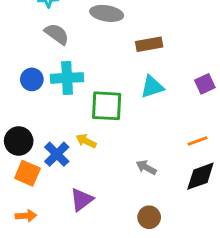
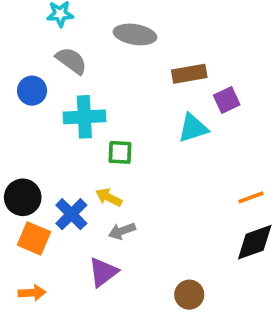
blue circle: (32, 79) -> (32, 91), moved
purple square: (205, 84) -> (227, 100), moved
green square: (107, 106) -> (120, 152), moved, size x0.6
gray arrow: (146, 167) -> (122, 231), moved, turned -48

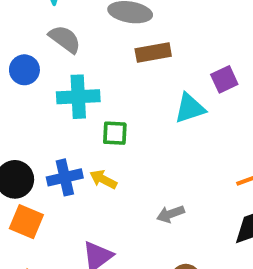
brown rectangle: (189, 74) -> (153, 53), moved
blue cross: (71, 214) -> (65, 177), moved, turned 32
gray arrow: (122, 231) -> (170, 214), moved

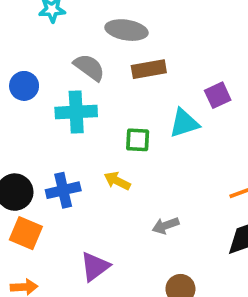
gray semicircle: (65, 39) -> (89, 67), moved
green square: (115, 133) -> (138, 140), moved
yellow arrow: (103, 179) -> (117, 181), moved

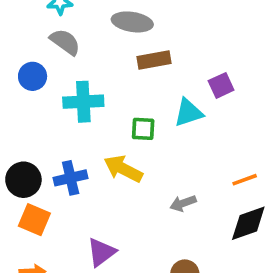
gray semicircle: (89, 67) -> (65, 42), moved
yellow arrow: (117, 181) -> (123, 169), size x1.5
gray arrow: (166, 226) -> (183, 203), moved

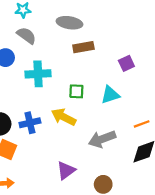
cyan triangle: (188, 113) -> (110, 95), moved
gray arrow: (183, 203) -> (102, 139), size x1.6
purple triangle: (101, 252) -> (66, 170), moved

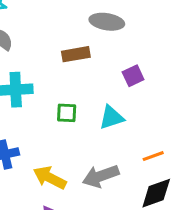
gray ellipse: (69, 23) -> (107, 22), moved
yellow arrow: (64, 117) -> (50, 178), moved

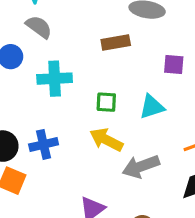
purple square: (133, 76) -> (174, 64), turned 30
yellow arrow: (50, 178) -> (106, 140), moved

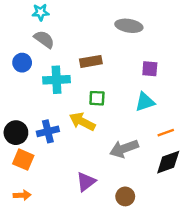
brown rectangle: (116, 43) -> (91, 61), moved
cyan triangle: (152, 107) -> (145, 102), moved
yellow arrow: (106, 140) -> (82, 122), moved

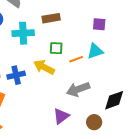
orange line: (166, 133) -> (76, 59), moved
purple triangle: (86, 182) -> (61, 116), moved
brown circle: (125, 196) -> (94, 122), moved

